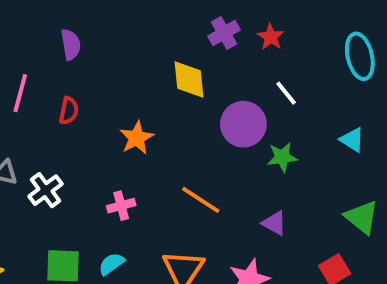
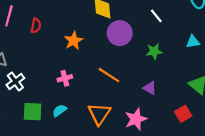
purple circle: (243, 124) -> (120, 33), moved
cyan triangle: (352, 140) -> (193, 42), turned -40
white cross: (46, 190) -> (15, 82), moved

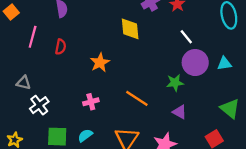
purple circle: (120, 33) -> (195, 63), moved
green star: (154, 51) -> (175, 83), moved

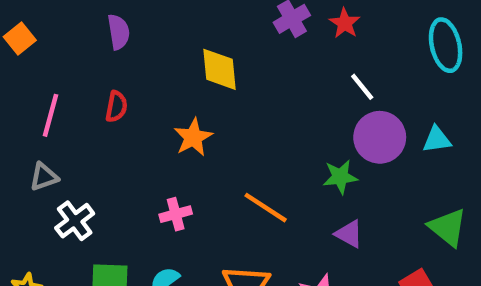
yellow diamond: (130, 29) -> (219, 69), moved
pink line: (33, 37) -> (50, 115), moved
gray triangle: (24, 83) -> (44, 177), turned -32

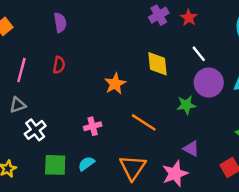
yellow diamond: (219, 69) -> (158, 64), moved
orange star: (193, 137) -> (115, 84), moved
purple triangle: (349, 234) -> (191, 149), moved

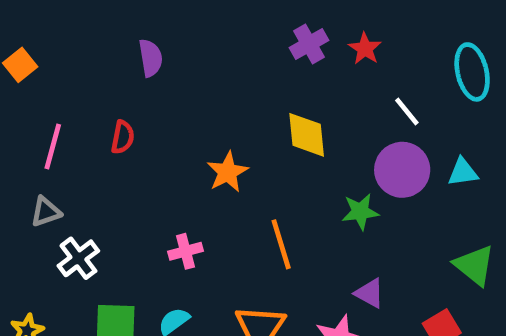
purple semicircle: (60, 23) -> (151, 58), moved
white line: (199, 54) -> (407, 112), moved
orange line: (144, 122) -> (281, 244), turned 40

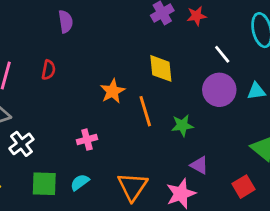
red star: (365, 49) -> (197, 16), turned 30
green star: (360, 212) -> (182, 125), moved
orange line: (281, 244) -> (145, 111), moved

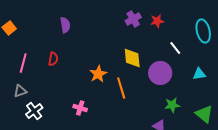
purple circle: (219, 90) -> (160, 73), moved
green star: (182, 125) -> (172, 105), moved
pink cross: (87, 140) -> (80, 108), turned 32

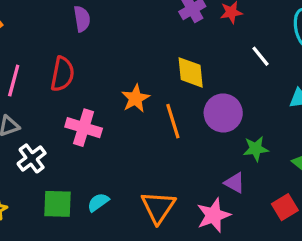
red semicircle: (53, 59) -> (62, 74), size x1.5
purple circle: (160, 73) -> (223, 113), moved
pink cross: (80, 108) -> (84, 128), moved, size x1.5

